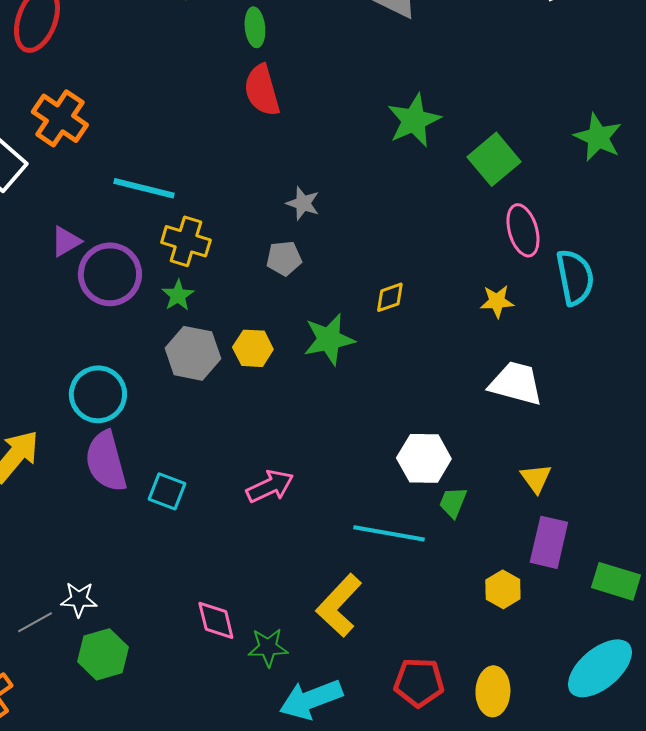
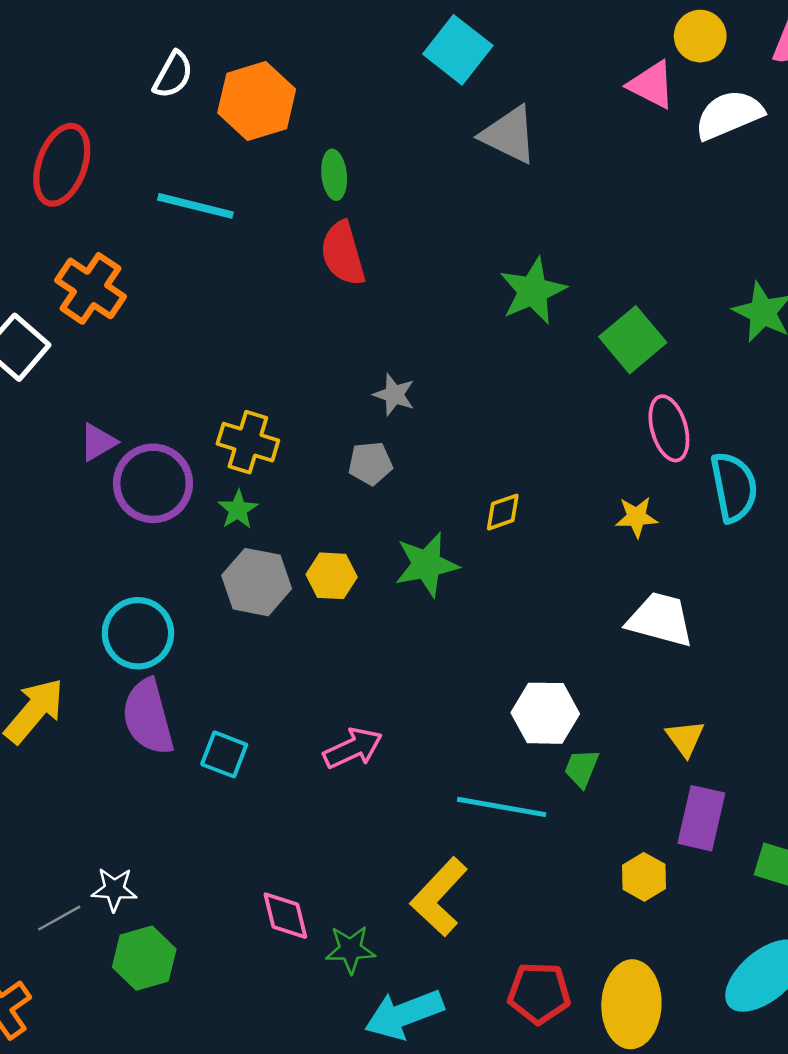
cyan line: (144, 188) -> (195, 206), moved
yellow ellipse: (493, 691) -> (631, 1004), size x1.4

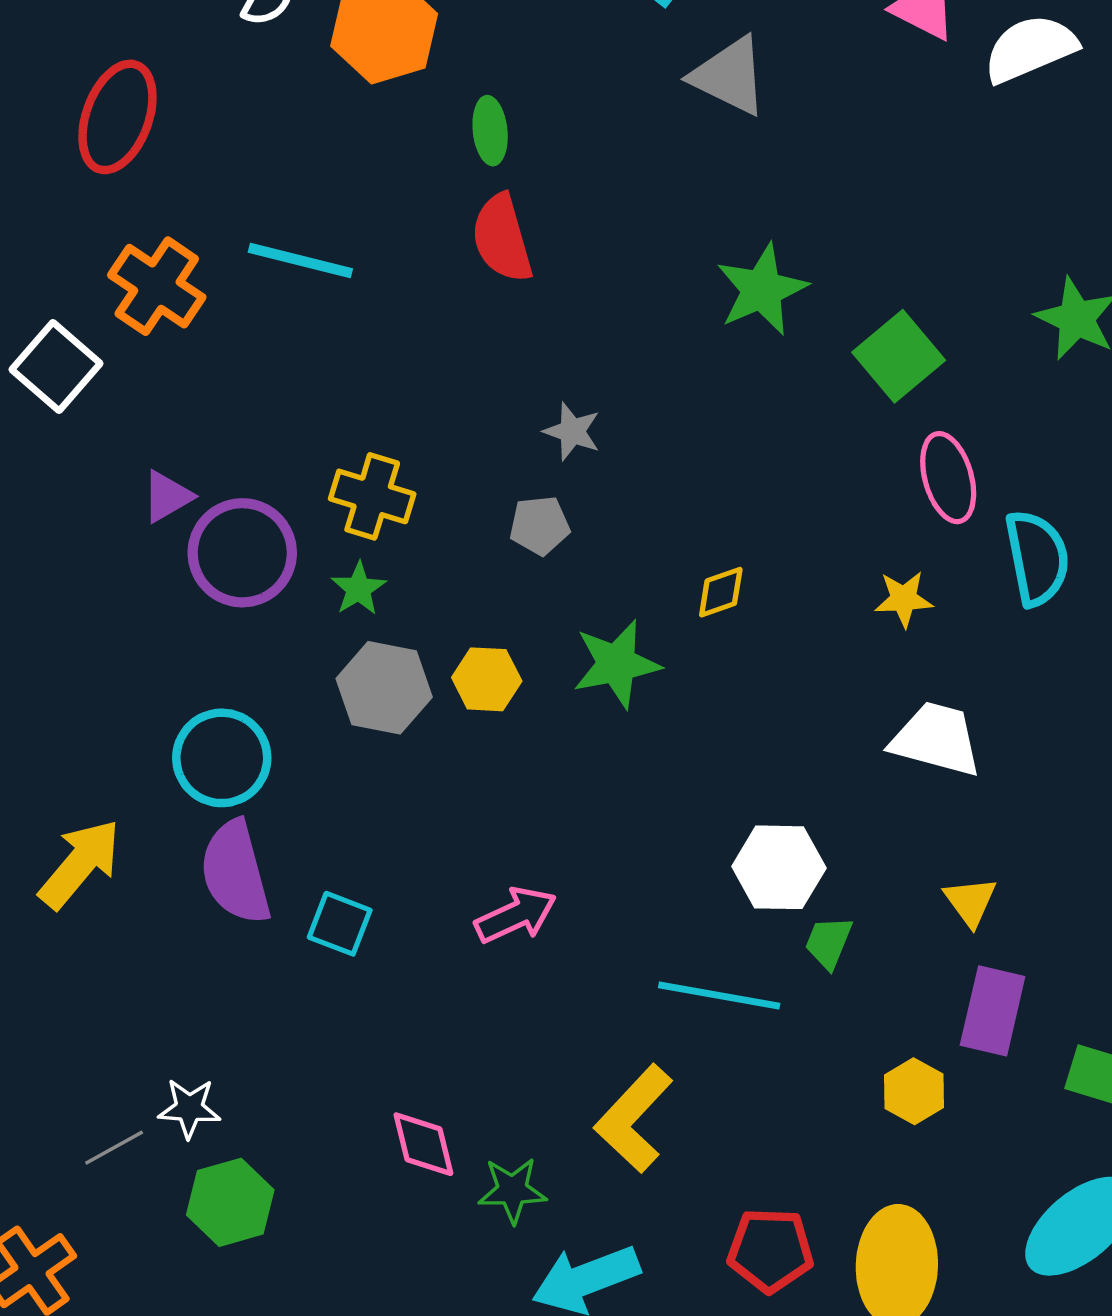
cyan line: (195, 206) -> (300, 261), moved

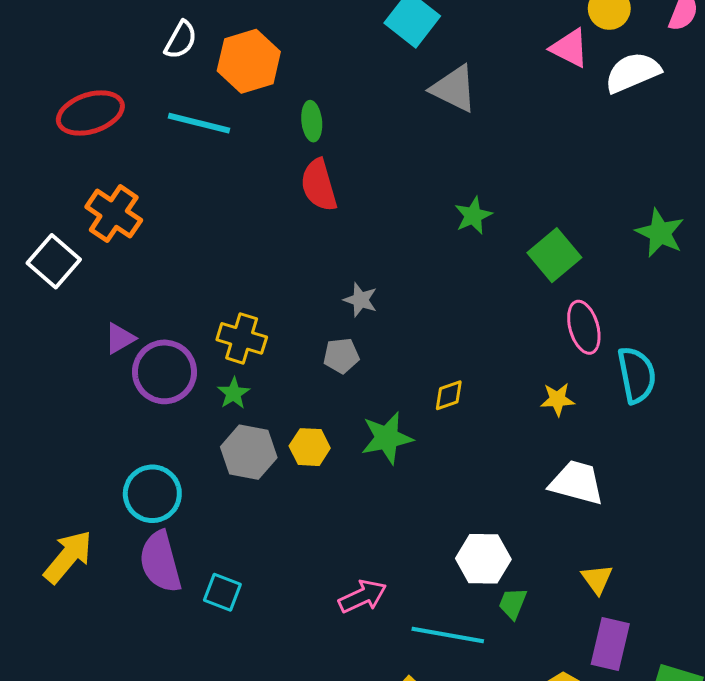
red ellipse: (117, 117) -> (90, 113), turned 52
cyan line: (300, 261) -> (199, 123), moved
green star: (762, 290) -> (473, 216), size x0.7
pink arrow: (516, 915) -> (363, 596), moved

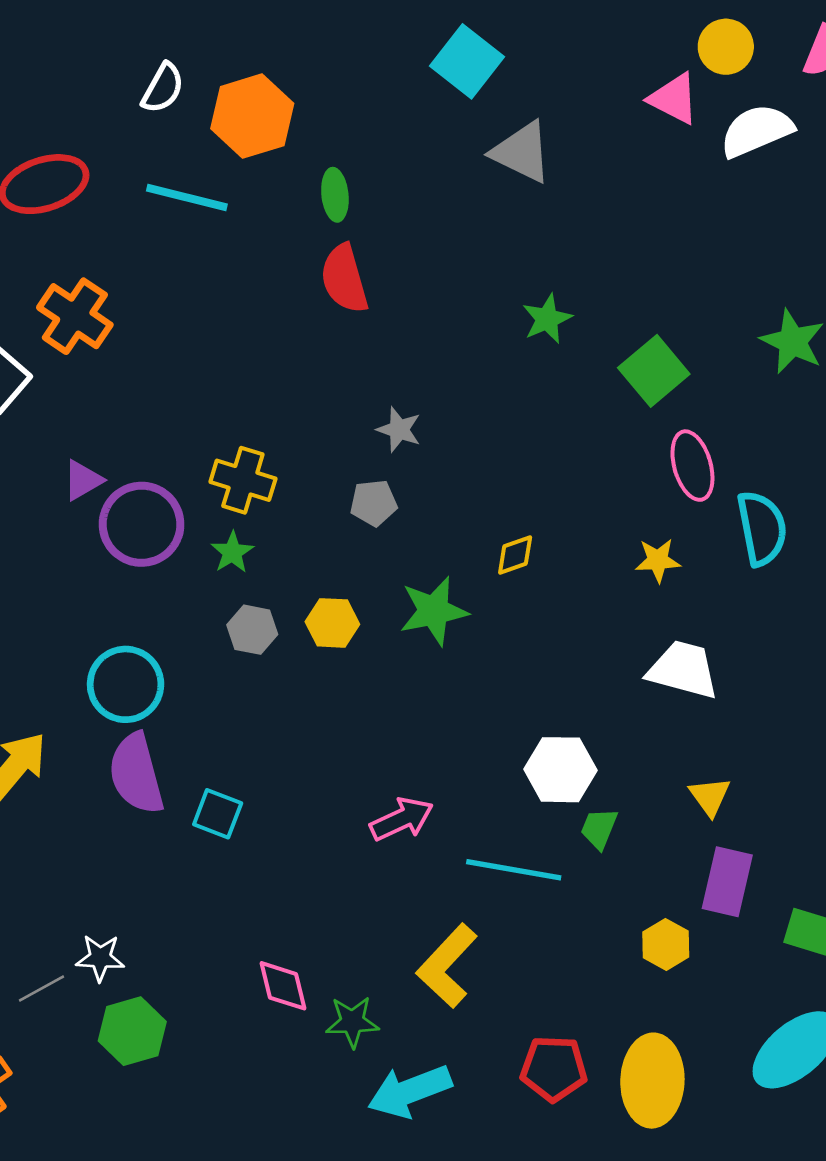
gray hexagon: (249, 452) -> (252, 630), size x0.7

